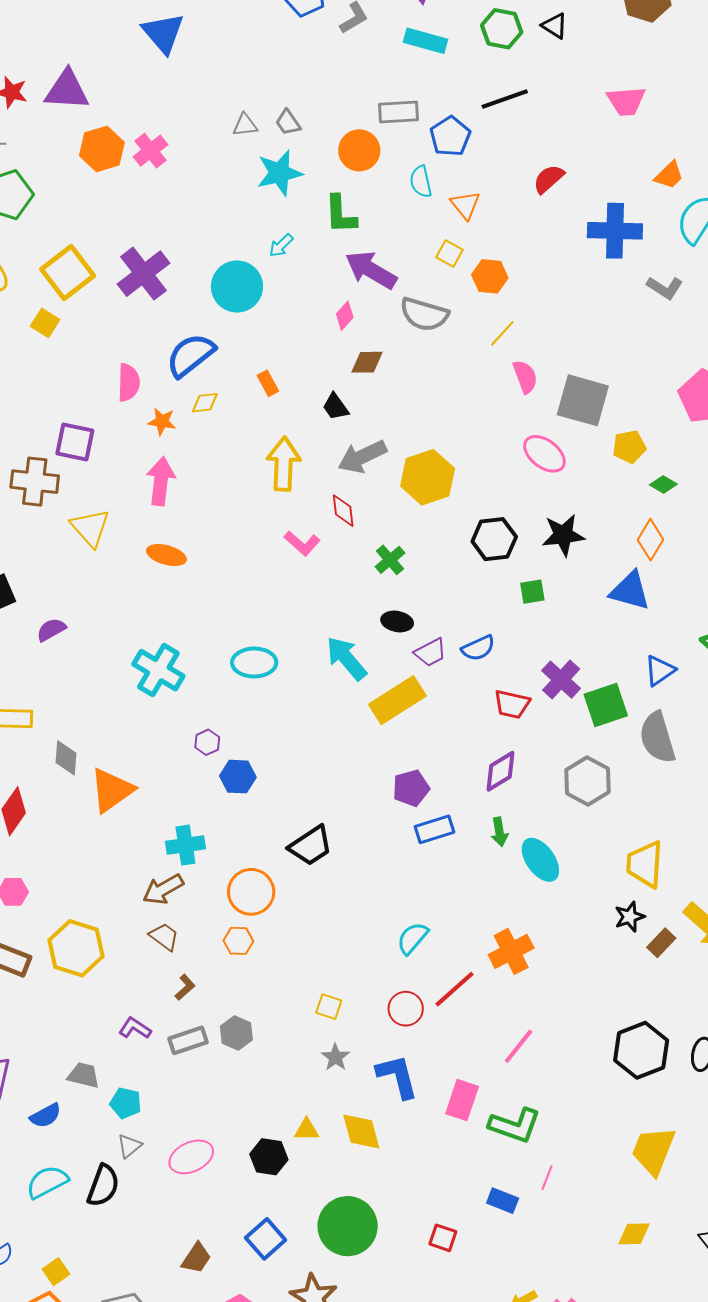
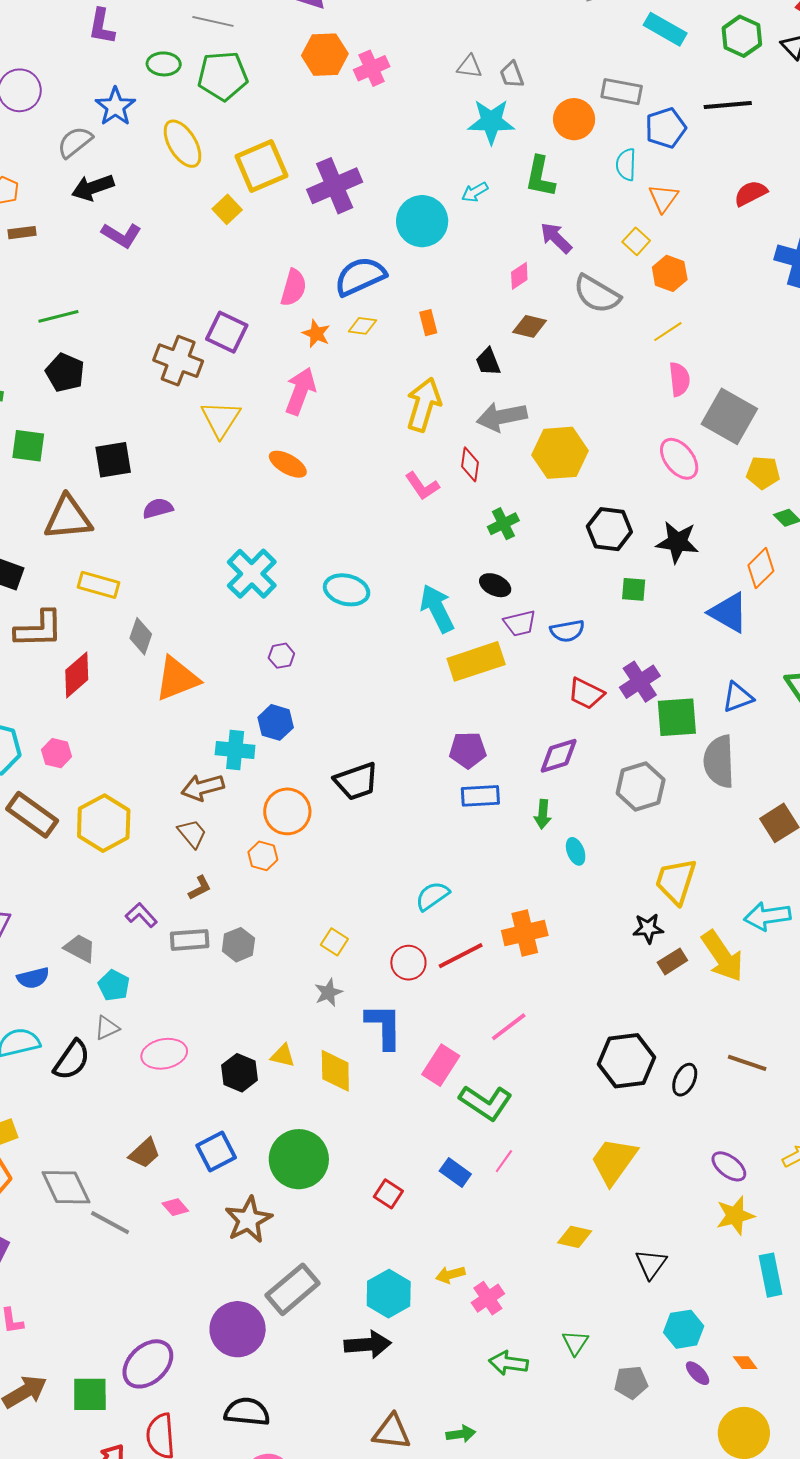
purple arrow: (371, 270) -> (556, 238), size x0.7
blue hexagon: (238, 777) -> (276, 722), moved
cyan ellipse: (540, 860) -> (576, 851), size x0.6

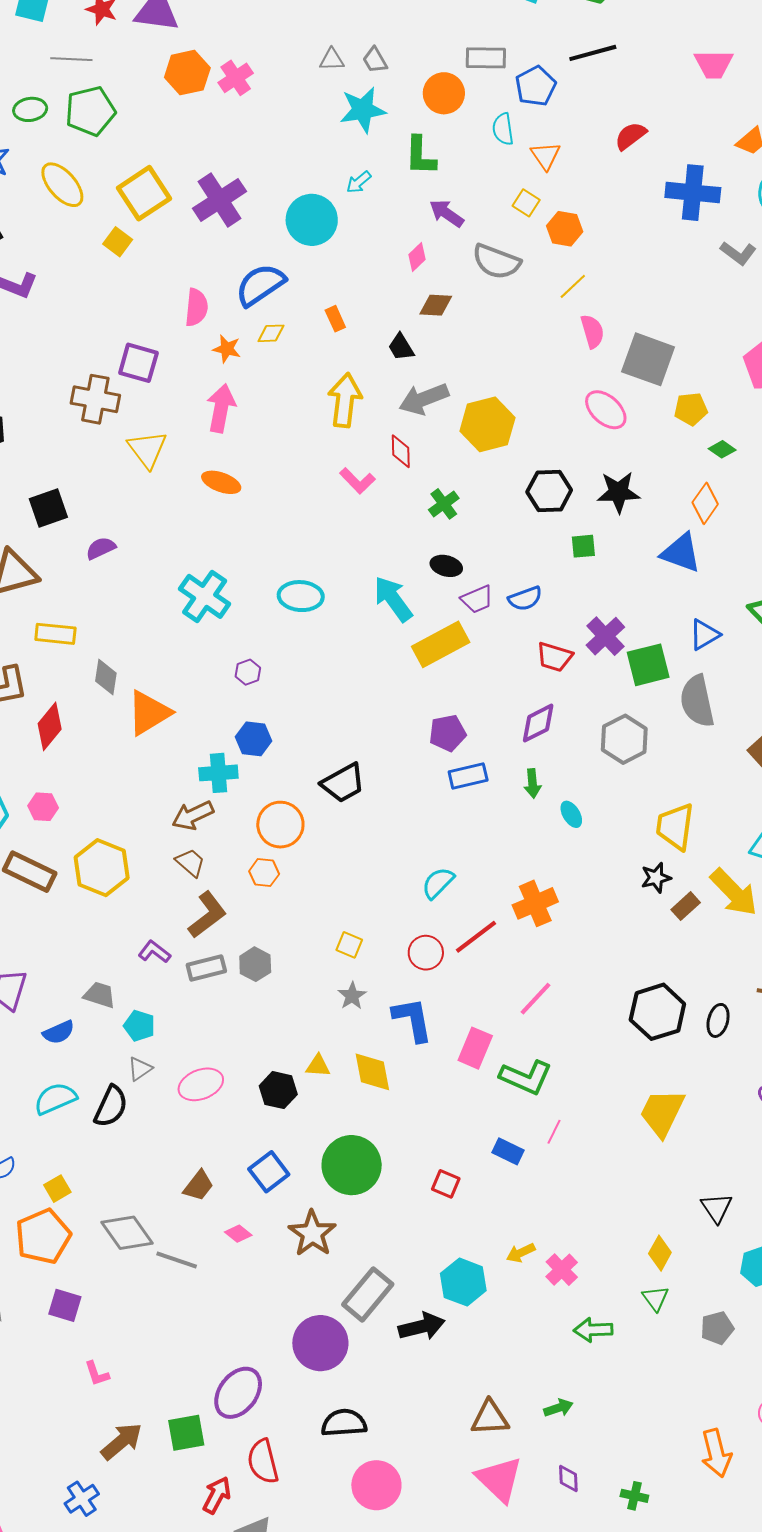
brown L-shape: (200, 888) -> (207, 915), size x1.8
yellow diamond: (575, 1237) -> (660, 1253), moved, turned -64
black arrow: (368, 1344) -> (422, 1326), moved

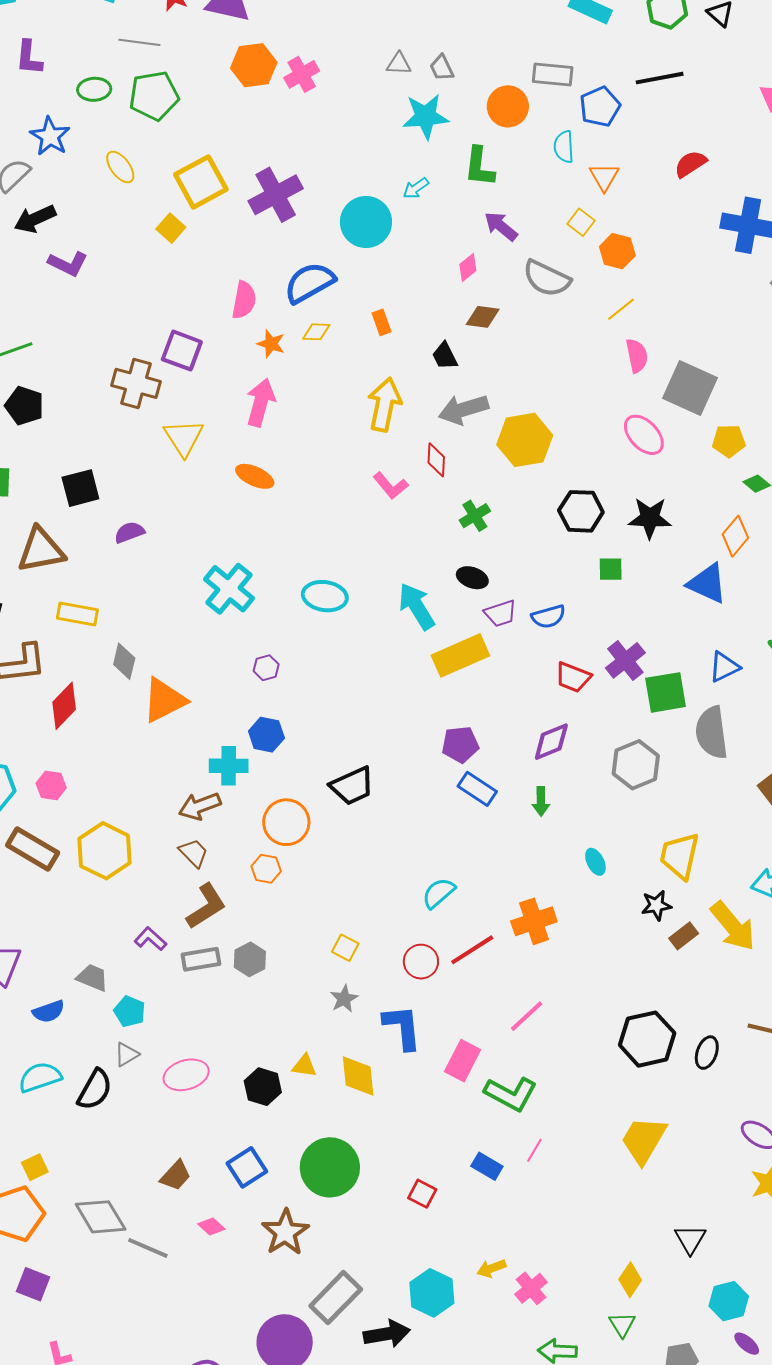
yellow ellipse: (62, 185) -> (120, 167), size x0.7
blue rectangle: (468, 776) -> (477, 789), turned 42
cyan ellipse: (571, 814) -> (595, 862), moved

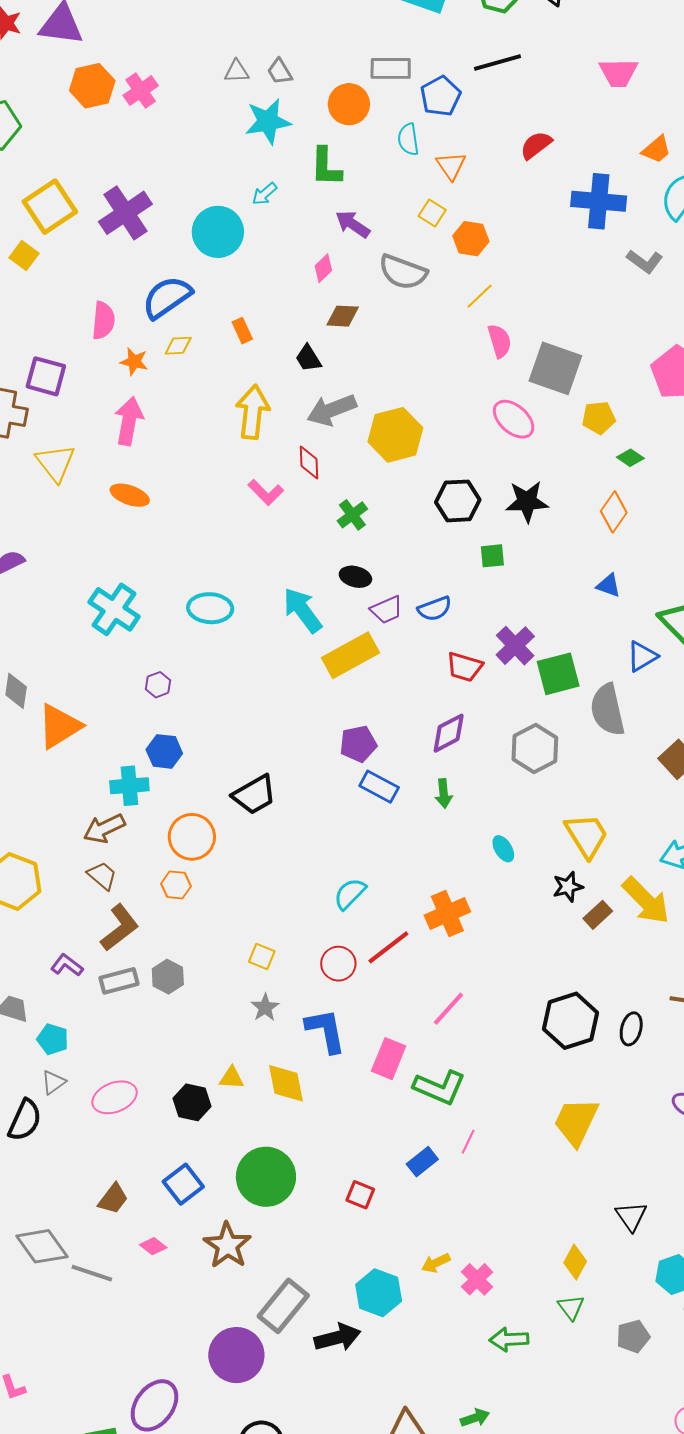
blue triangle: (707, 583) -> (609, 585), moved, size x0.6
blue triangle: (724, 667) -> (642, 656), moved
yellow trapezoid: (680, 856) -> (587, 835), turned 141
blue rectangle: (487, 1166) -> (422, 1162), turned -64

